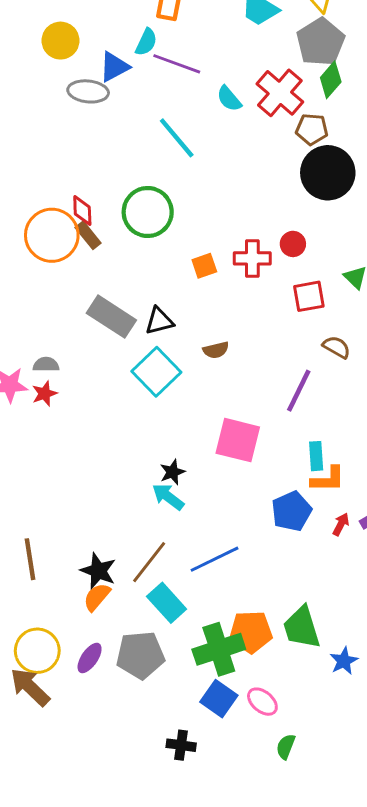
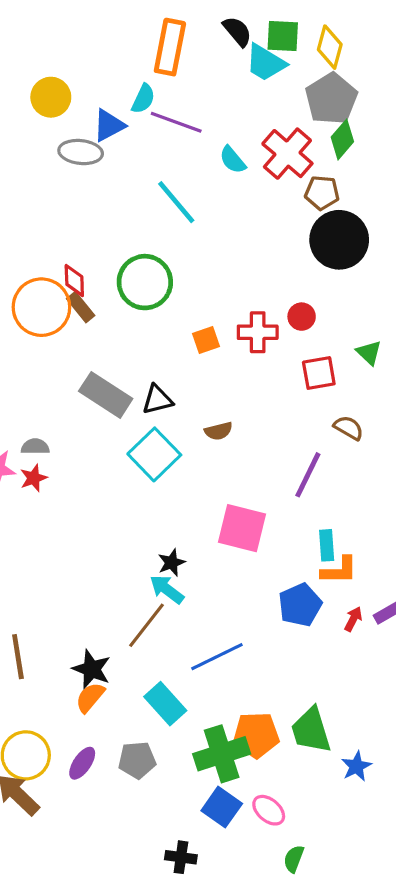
brown line: (149, 562) -> (146, 625), moved
gray pentagon: (140, 655) -> (137, 760), size x0.7

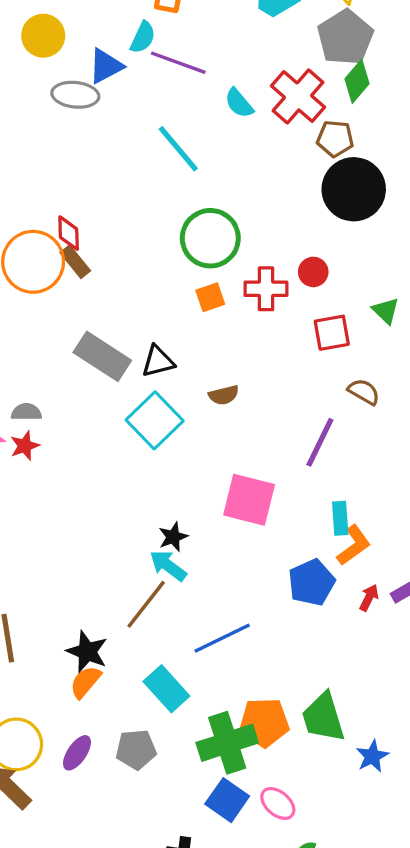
green circle: (145, 282) -> (210, 238), moved
orange L-shape: (339, 570) -> (354, 545), turned -36

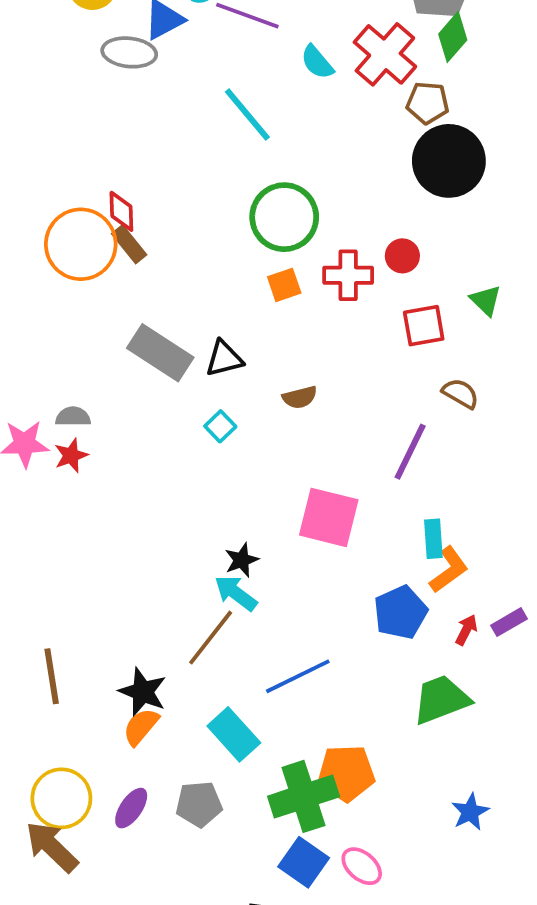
cyan square: (155, 420) -> (220, 426), size x0.5
green trapezoid: (323, 717) -> (441, 700), moved, turned 86

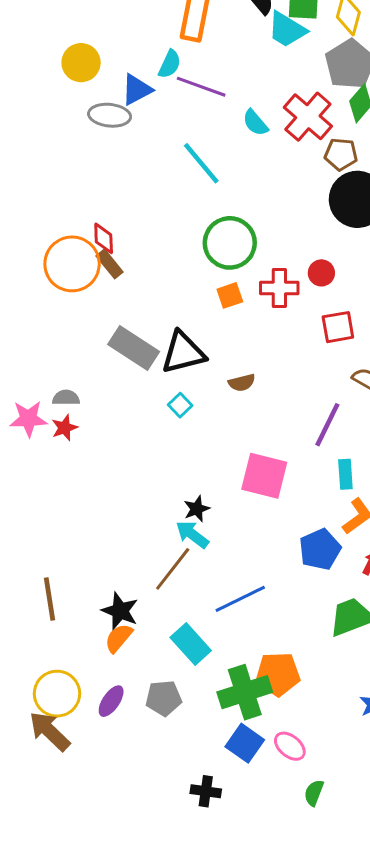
black triangle: (224, 359) -> (183, 353), size x1.5
cyan rectangle: (433, 539) -> (345, 474), moved

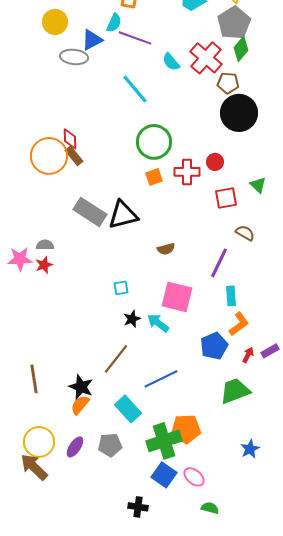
brown semicircle: (242, 383) -> (166, 249), moved
cyan square: (180, 405) -> (121, 288), moved, turned 35
cyan arrow: (192, 534) -> (158, 323), moved
green semicircle: (314, 793) -> (210, 508), turned 84

